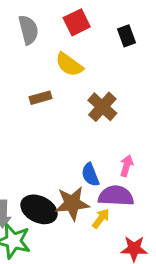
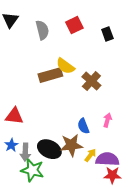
yellow semicircle: (69, 65) -> (65, 66), moved
brown rectangle: (41, 98) -> (50, 75), size x1.6
purple semicircle: (116, 196) -> (107, 159), moved

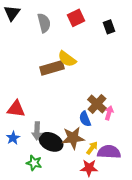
brown cross: (91, 81) -> (97, 104), moved
gray arrow: (25, 152) -> (37, 131), moved
green star: (32, 170) -> (34, 163), size x0.7
red star: (112, 175) -> (89, 168), moved

